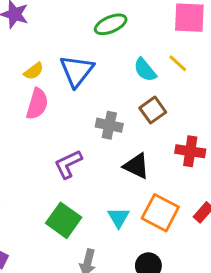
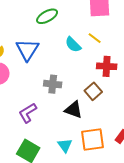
brown square: (153, 110) -> (93, 91), moved
red cross: (190, 151) -> (107, 66), moved
orange square: (160, 213) -> (93, 139), turned -30

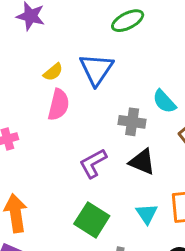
cyan semicircle: (73, 45) -> (164, 102), moved
black triangle: (73, 110) -> (142, 162), moved

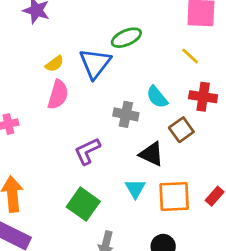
green ellipse: (128, 21) -> (126, 38), moved
black triangle: (142, 162) -> (151, 154), moved
cyan triangle: (147, 214) -> (135, 189), moved

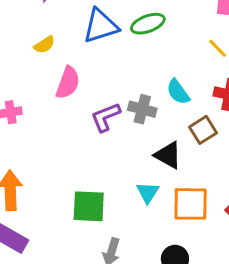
blue triangle: (95, 63) -> (101, 26), moved, turned 32
yellow semicircle: (55, 64) -> (44, 45), moved
purple L-shape: (87, 151) -> (106, 117), moved
green square: (83, 204) -> (89, 206), turned -36

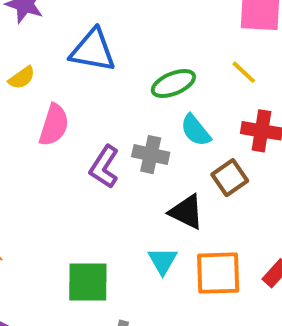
green ellipse: (148, 24) -> (173, 83), moved
blue triangle: (101, 26) -> (93, 50), turned 30
purple L-shape: (106, 117) -> (104, 167), turned -32

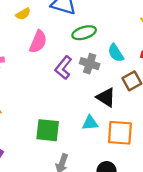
green ellipse: (173, 83) -> (84, 33), moved
cyan triangle: (163, 261) -> (90, 123), turned 49

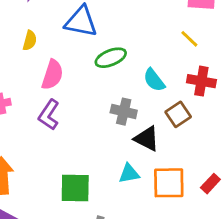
yellow semicircle: (23, 14) -> (30, 40), turned -40
gray cross: (90, 64) -> (124, 112), moved
purple L-shape: (63, 68) -> (49, 115), moved

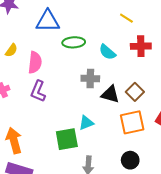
yellow semicircle: (30, 40) -> (11, 50), moved, turned 32
green ellipse: (111, 58) -> (74, 42), turned 30
brown square: (178, 114) -> (135, 92), moved
cyan triangle: (129, 174) -> (86, 123), moved

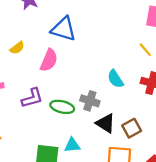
green ellipse: (74, 42) -> (62, 107), moved
pink semicircle: (35, 63) -> (49, 60), moved
purple L-shape: (38, 91) -> (32, 98), turned -145

